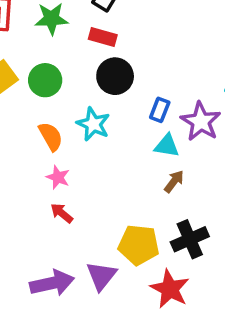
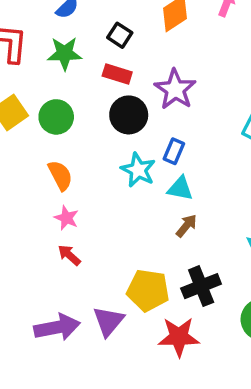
purple star: (201, 121) -> (175, 89), moved
cyan star: (93, 124) -> (138, 170), moved
red star: (170, 289) -> (179, 337), turned -30

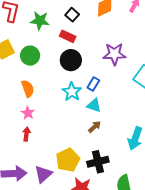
purple star: (175, 89) -> (114, 54), moved, turned 30
red arrow: (69, 255) -> (26, 134), turned 48
yellow pentagon: (148, 290) -> (68, 160), turned 30

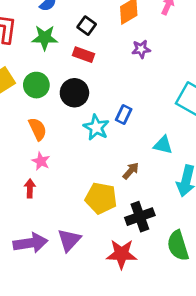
purple star: (114, 54) -> (141, 49), moved, size x0.6
black circle: (71, 60) -> (74, 93), moved
cyan triangle: (94, 105) -> (163, 145), moved
red arrow: (26, 134) -> (30, 188), moved
yellow pentagon: (68, 160) -> (101, 198), moved, turned -30

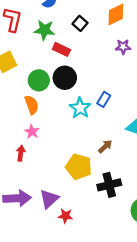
red rectangle: (83, 55) -> (61, 49), moved
green circle: (36, 85) -> (39, 80), moved
red star: (122, 254) -> (65, 216), moved, size x0.6

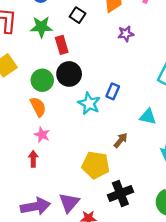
red rectangle: (61, 49) -> (62, 45), turned 56
black cross: (109, 185) -> (120, 194), moved

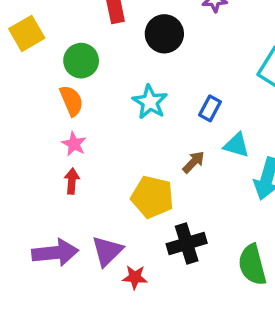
black circle: (69, 74) -> (164, 34), moved
blue rectangle: (113, 91) -> (210, 108), moved
cyan triangle: (148, 117) -> (236, 145), moved
red arrow: (33, 159) -> (72, 181), moved

